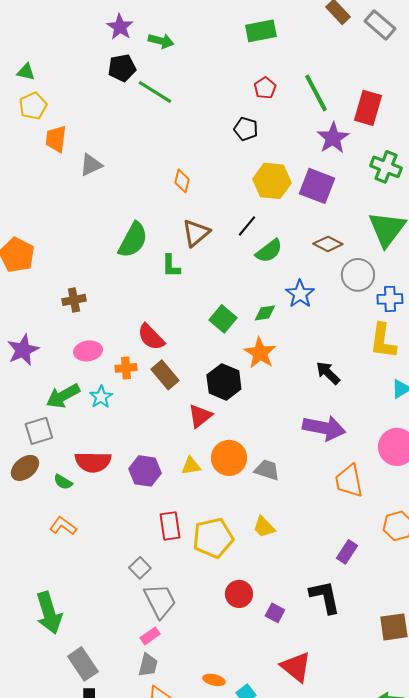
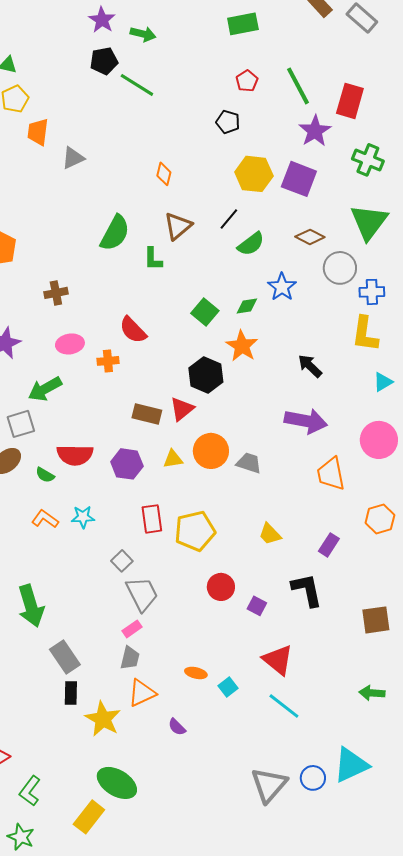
brown rectangle: (165, 375) -> (147, 414), moved, turned -36
cyan star: (101, 397) -> (83, 517), moved, turned 30
yellow trapezoid: (264, 527) -> (270, 534), moved

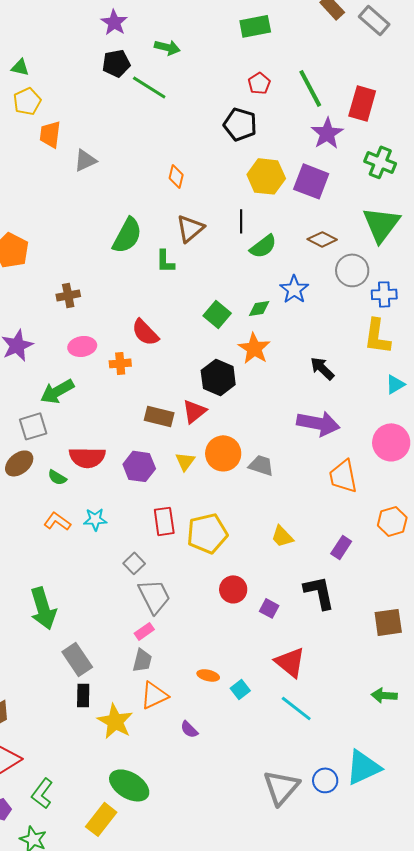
green arrow: (143, 34) -> (167, 47), moved
black pentagon: (228, 122) -> (240, 124), size x1.4
black line: (229, 219) -> (241, 221), turned -40
yellow triangle: (173, 459) -> (185, 461), turned -45

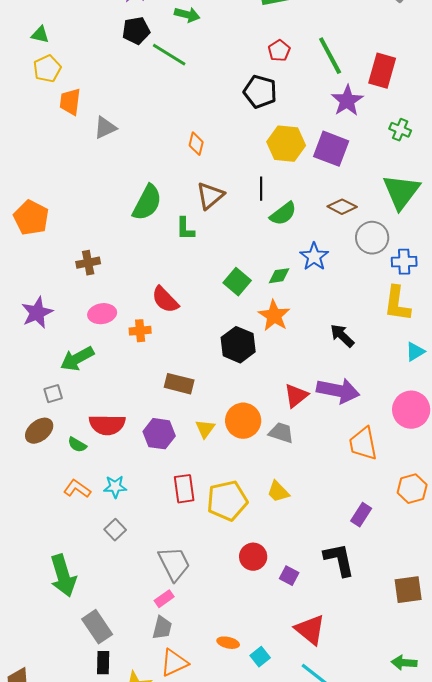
green cross: (380, 162) -> (400, 130), size x0.7
red triangle: (194, 411) -> (296, 396), moved
gray square: (33, 426) -> (53, 394), size x0.7
yellow trapezoid: (282, 536) -> (278, 492), moved
gray square: (134, 563) -> (115, 530), moved

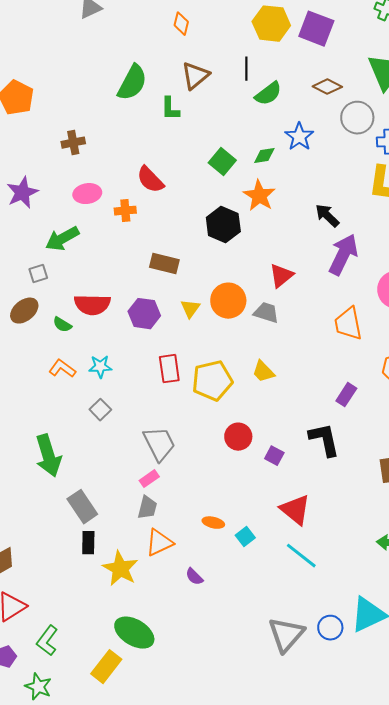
purple arrow: (338, 391) -> (343, 255), moved, turned -75

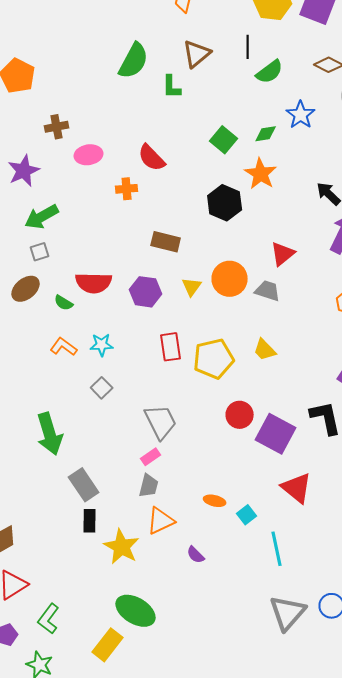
brown cross: (73, 143) -> (57, 127), moved
pink ellipse: (87, 194) -> (89, 155), moved
green arrow: (62, 239) -> (42, 217), moved
purple square: (274, 456) -> (276, 434), size x2.0
cyan line: (301, 556) -> (277, 549), moved, turned 40

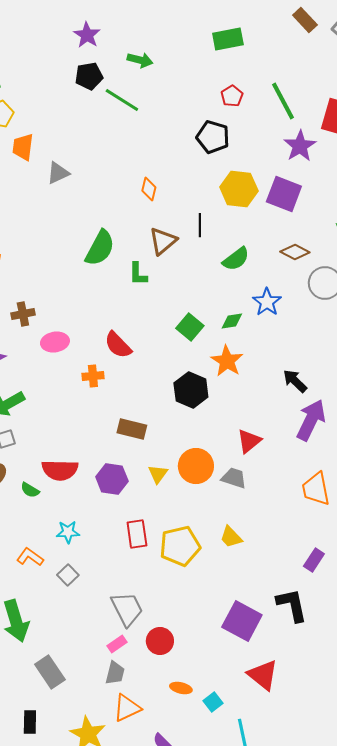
black line: (248, 47) -> (200, 225), moved
orange L-shape: (64, 347) -> (30, 557), moved
red circle: (240, 415) -> (160, 641), moved
black rectangle: (90, 521) -> (30, 722), moved

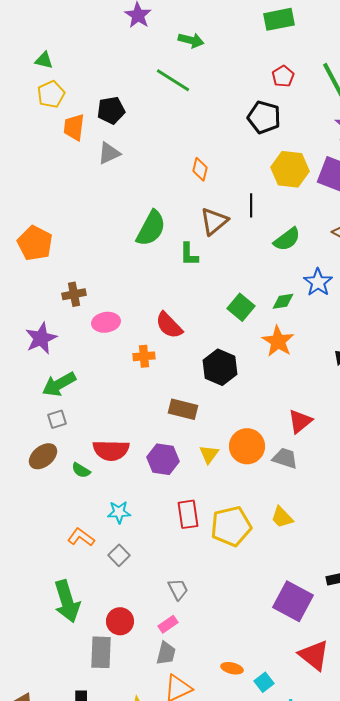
black pentagon: (89, 76) -> (111, 110), moved
black hexagon: (191, 390) -> (220, 367), moved
gray trapezoid: (127, 609) -> (178, 589), size x0.6
red circle: (160, 641) -> (120, 621), moved
gray rectangle: (50, 672) -> (101, 652), turned 36

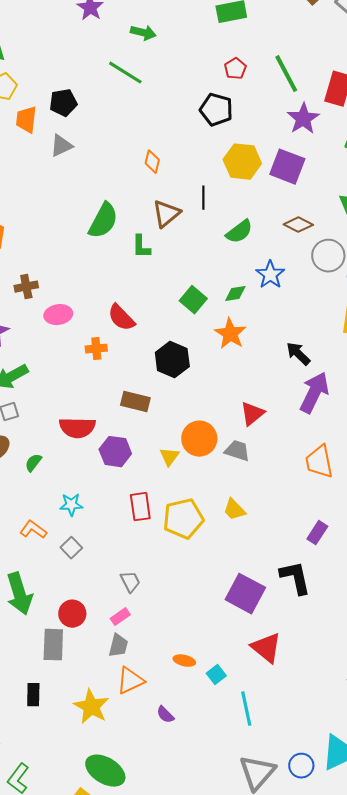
red semicircle: (111, 450) -> (77, 428), moved
yellow triangle: (209, 454) -> (169, 457), moved
green semicircle: (81, 470) -> (33, 463), turned 96

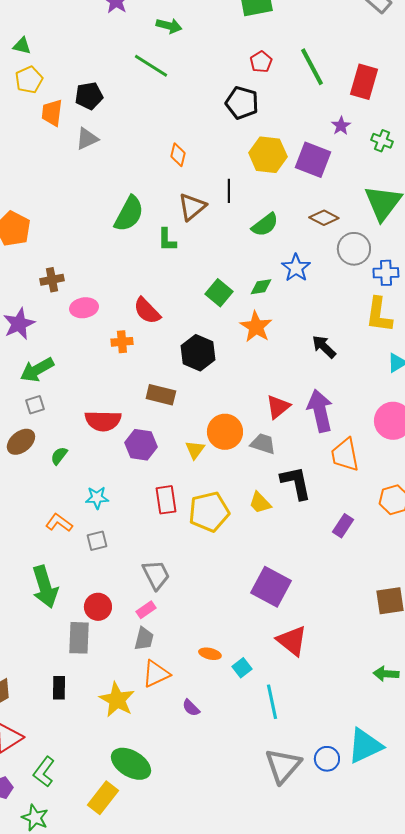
purple star: (303, 119) -> (341, 126), moved, size x0.6
purple arrow: (314, 393) -> (320, 411), moved, turned -39
gray square: (71, 548) -> (97, 541), turned 30
black L-shape: (295, 578) -> (296, 483), moved
gray trapezoid: (130, 582) -> (156, 575), size x1.4

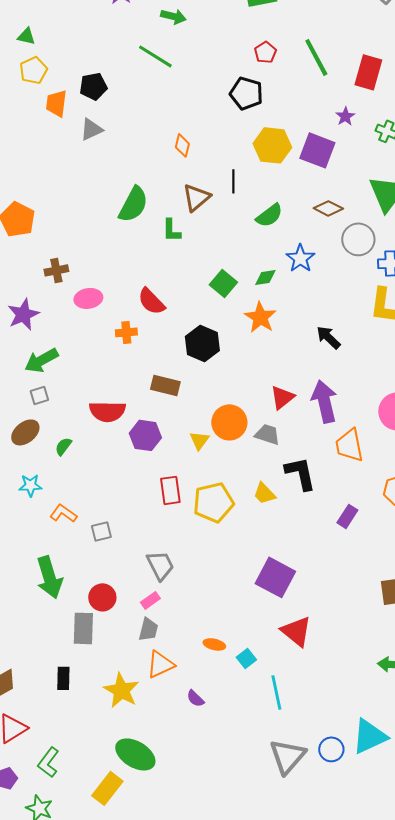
cyan star: (97, 498) -> (30, 485), moved

